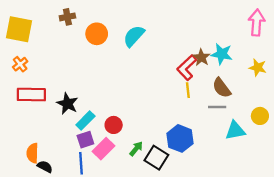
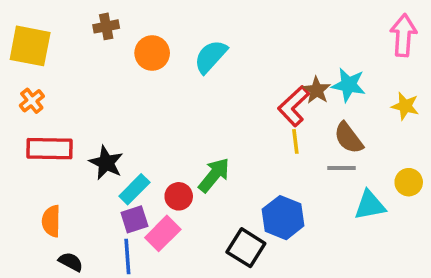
green arrow: (136, 149) -> (214, 175), moved, size x1.5
orange semicircle: (32, 153) -> (51, 221), moved

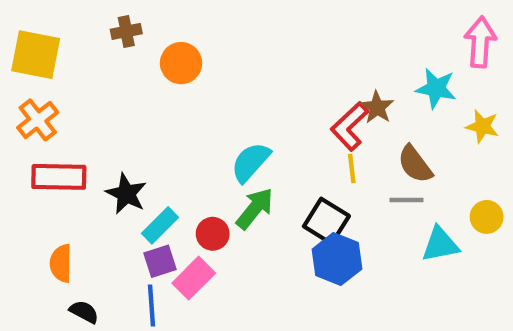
cyan semicircle: (211, 57) -> (251, 162), moved
cyan star: (349, 85) -> (436, 88), moved
orange cross: (32, 101) -> (38, 120), size x1.4
black square: (246, 248) -> (326, 221), moved

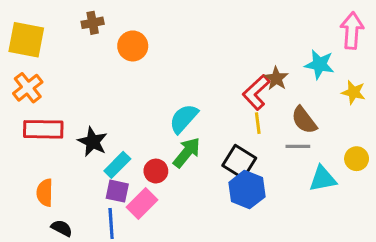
purple square: (160, 261) -> (117, 191), turned 30

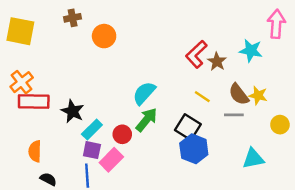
orange cross: (28, 88) -> (22, 82), moved
red L-shape: (256, 92) -> (196, 54), moved
yellow star: (353, 92) -> (258, 95), moved
yellow line: (258, 123) -> (202, 97), turned -49
cyan triangle: (323, 179) -> (253, 159), moved

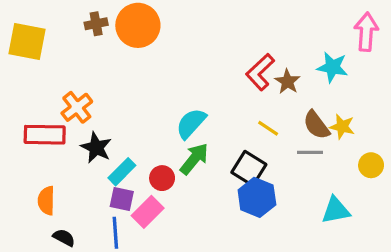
orange circle: (104, 36) -> (138, 25), moved, size x1.4
orange cross: (22, 82) -> (77, 107), moved

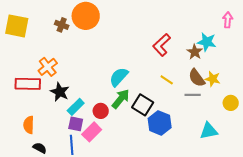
brown cross: (96, 24) -> (62, 25), moved, turned 32
pink arrow: (366, 32) -> (228, 20), size x0.7
brown star: (287, 82) -> (195, 52), moved
black square: (249, 168) -> (143, 105), moved

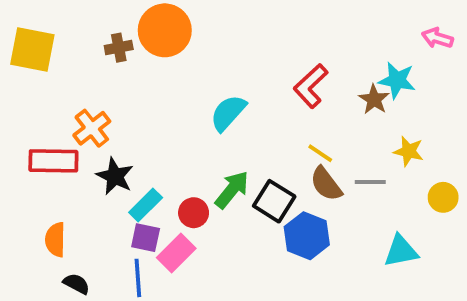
pink arrow: (228, 20) -> (437, 38), turned -77
brown cross: (62, 25) -> (119, 48), turned -32
cyan semicircle: (119, 77) -> (228, 113), moved
brown semicircle: (197, 78) -> (326, 184), moved

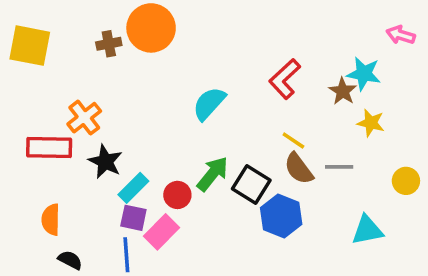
yellow star: (409, 151) -> (371, 123), moved

